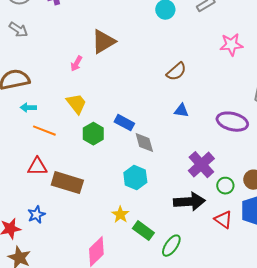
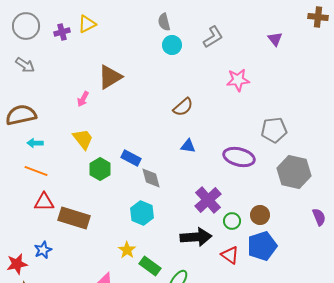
orange line: (44, 131) -> (36, 171), moved

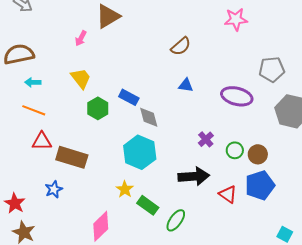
purple cross: (208, 200) -> (206, 139), size x0.6
cyan hexagon: (142, 213) -> (140, 152), size x1.4
green circle: (232, 221) -> (235, 150), moved
blue star: (43, 250) -> (54, 189), moved
red star: (17, 264) -> (15, 203), turned -30

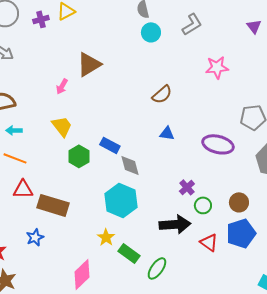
green circle: (235, 150) -> (203, 205), moved

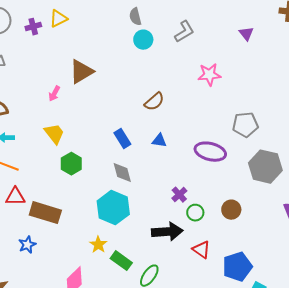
blue rectangle: (110, 145) -> (122, 139), moved, turned 30
blue pentagon: (241, 233) -> (237, 267), moved

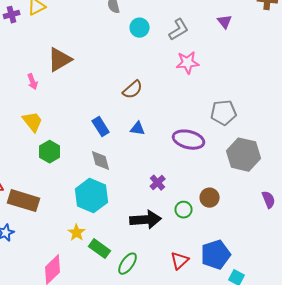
gray L-shape: (184, 32) -> (179, 30), moved
cyan circle: (143, 40) -> (140, 28), moved
pink arrow: (54, 94) -> (33, 82), turned -49
green circle: (195, 213) -> (184, 210), moved
red triangle: (201, 250) -> (180, 261), moved, turned 42

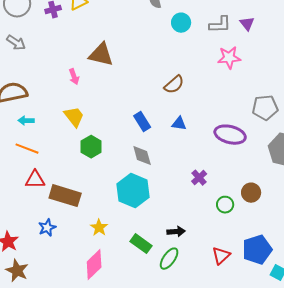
purple triangle: (225, 22) -> (247, 24), moved
gray L-shape: (179, 30) -> (220, 25), turned 30
brown triangle: (60, 60) -> (101, 55), turned 44
black arrow: (146, 220) -> (176, 232), moved, size x0.6
yellow star: (77, 233) -> (99, 228), moved

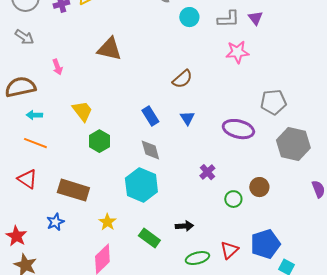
pink arrow: (74, 77) -> (57, 67), moved
blue triangle: (179, 124) -> (187, 118), turned 49
red triangle: (35, 180) -> (27, 179), moved, turned 35
green ellipse: (169, 259) -> (197, 258), moved, turned 40

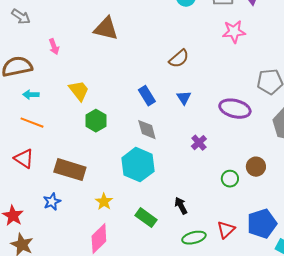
purple cross: (207, 172) -> (199, 143), moved
black arrow: (184, 226) -> (181, 206), turned -114

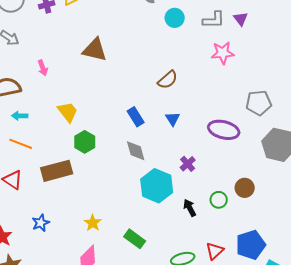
cyan hexagon: (138, 165) -> (157, 186), moved
brown rectangle: (70, 170) -> (57, 171), moved, turned -32
black arrow: (181, 206) -> (190, 208), moved

